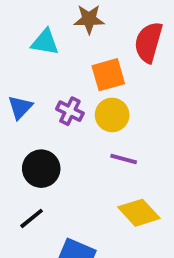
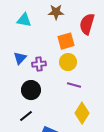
cyan triangle: (45, 42) -> (24, 20), moved
purple cross: (70, 111) -> (39, 64), moved, turned -32
yellow diamond: (139, 213) -> (82, 113), turned 75

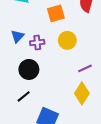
orange square: (66, 41) -> (56, 13), moved
purple line: (74, 85) -> (85, 68), moved, turned -40

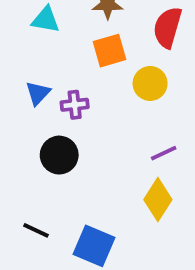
yellow circle: (67, 40) -> (150, 83), moved
black line: (24, 96) -> (36, 230), moved, turned 64

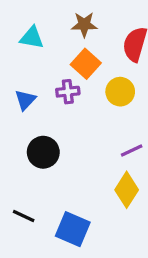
orange square: (109, 51) -> (86, 64), turned -32
purple cross: (75, 105) -> (68, 92), moved

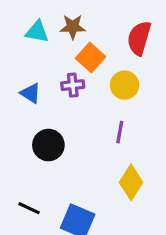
brown star: (84, 25) -> (73, 27), moved
blue triangle: (25, 100) -> (31, 93), turned -40
purple line: (132, 151) -> (120, 132), moved, turned -55

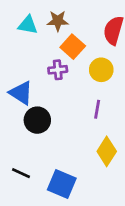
blue triangle: (31, 93) -> (21, 93), moved, size x1.4

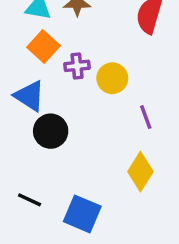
orange square: (73, 47) -> (44, 47), moved
yellow circle: (101, 70) -> (112, 78), moved
purple line: (97, 109) -> (146, 117), moved, turned -30

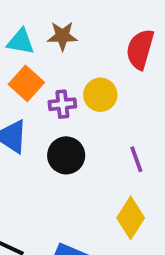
yellow circle: (112, 78) -> (100, 95), moved
black circle: (51, 131) -> (66, 155), moved

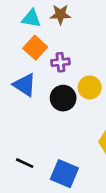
yellow circle: (100, 95) -> (90, 87), moved

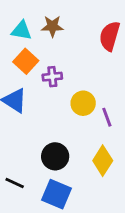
black circle: (63, 98) -> (55, 156), moved

